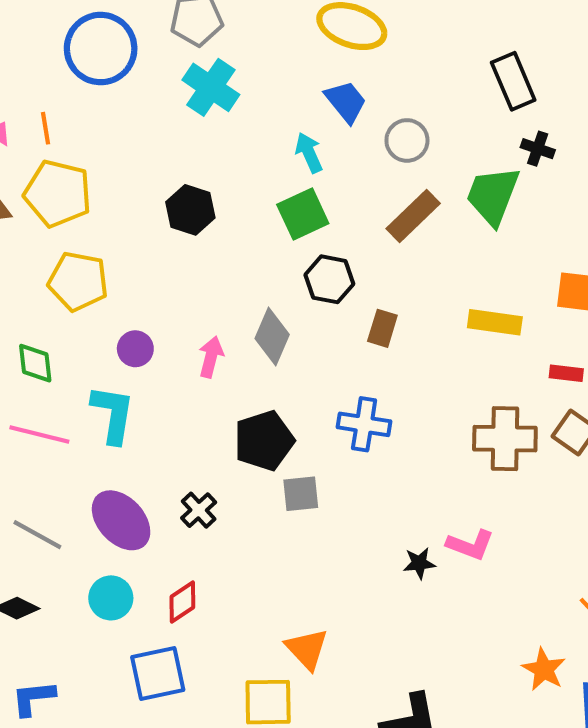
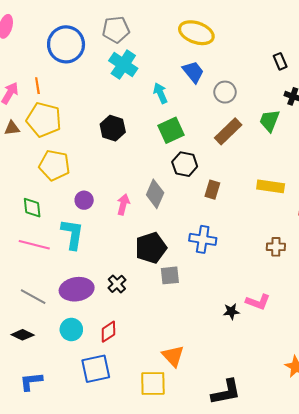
black rectangle: (513, 81) -> (280, 61), size x0.6
cyan arrow: (309, 153) -> (160, 93), moved
green trapezoid: (493, 196) -> (270, 121), size x0.7
brown cross: (505, 439) -> (276, 247), size x0.6
purple ellipse: (121, 520) -> (77, 289), turned -56

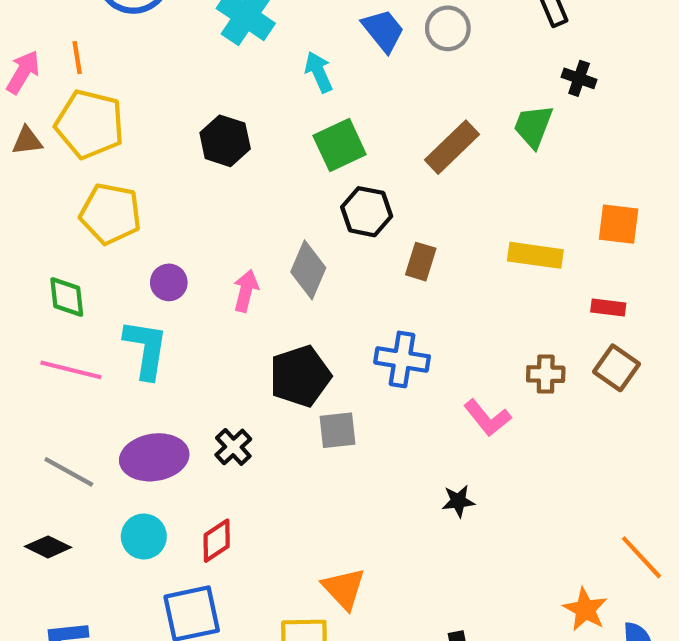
gray circle: (225, 92) -> (448, 28), moved
pink L-shape: (258, 302) -> (487, 418), moved, turned 30

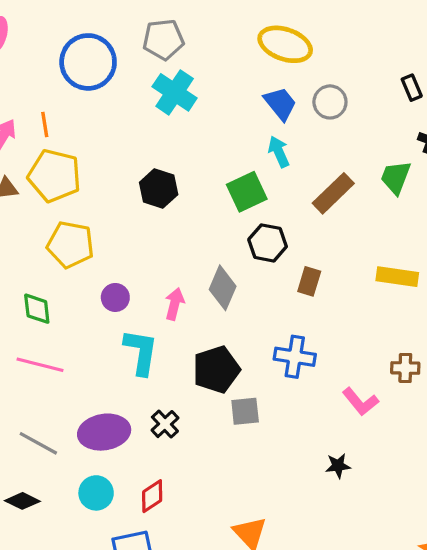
cyan arrow: (319, 72) -> (279, 152), moved
cyan L-shape: (146, 349) -> (141, 352), moved

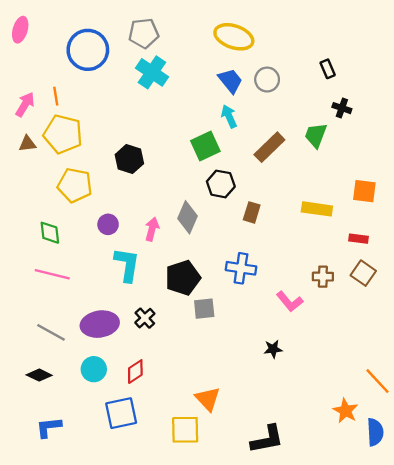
black hexagon: (159, 189) -> (129, 159), moved

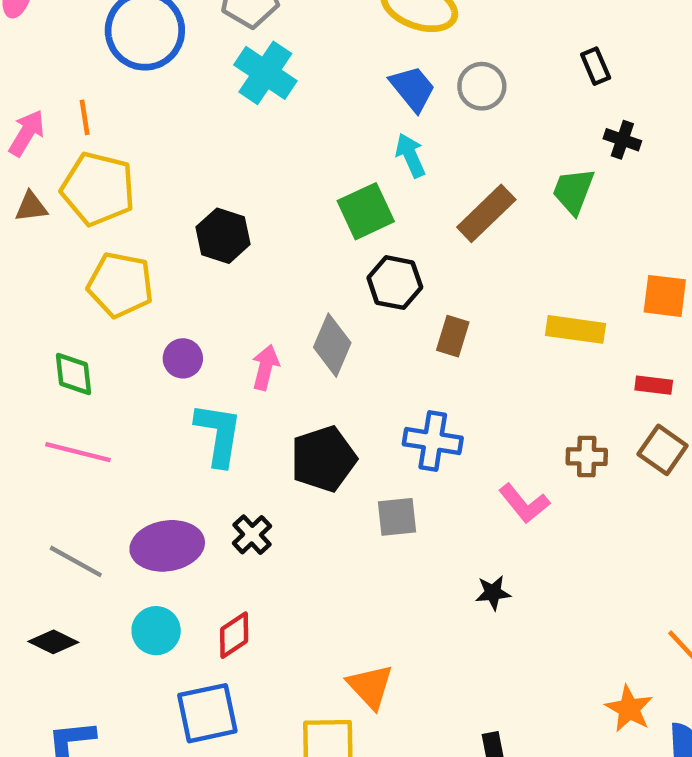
gray square: (204, 309) -> (397, 517), moved

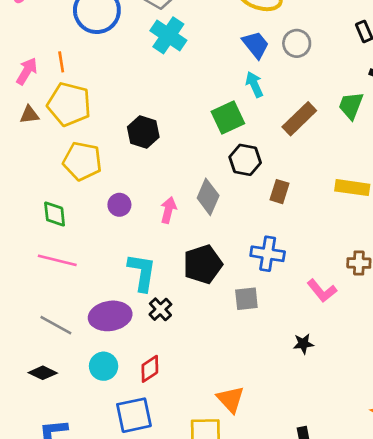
cyan L-shape: (219, 434) -> (142, 272), moved

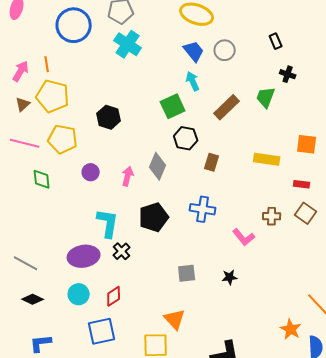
brown triangle: (29, 115) -> (23, 104), turned -35
pink line: (57, 260) -> (25, 143), moved
gray square: (246, 299) -> (187, 273), moved
gray line: (56, 325) -> (26, 263), moved

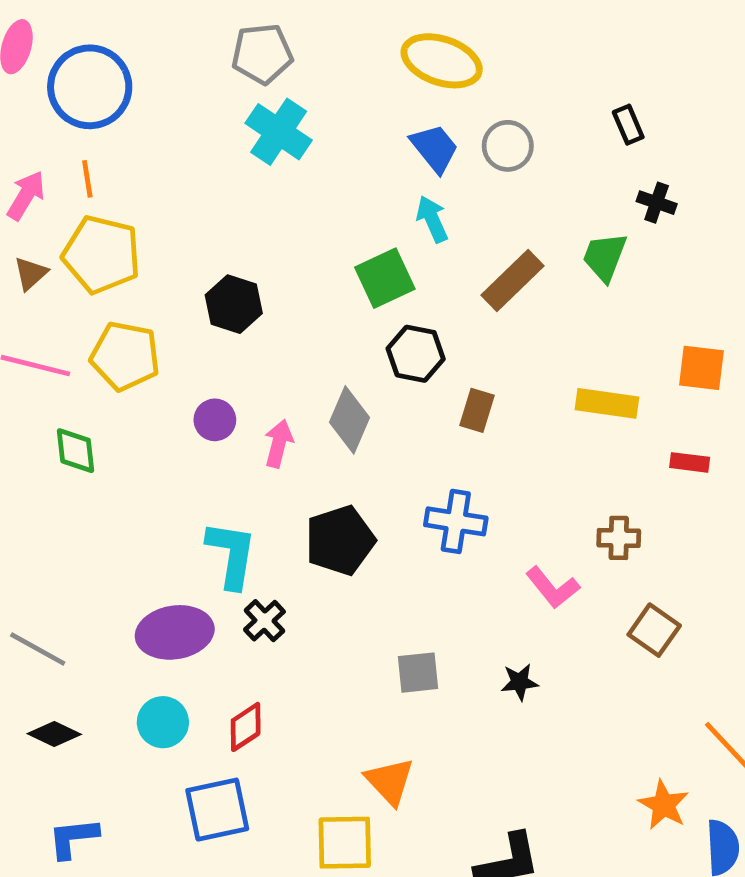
blue circle: (74, 25) -> (90, 87), moved
purple circle: (91, 172) -> (215, 420), moved
brown square: (306, 213) -> (654, 630), moved

